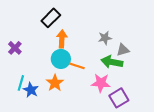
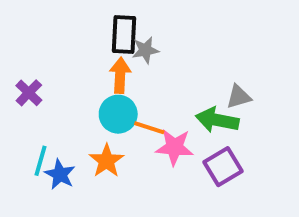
black rectangle: (51, 18) -> (124, 35), moved, turned -42
gray star: (105, 38) -> (145, 50), moved
pink star: (101, 83) -> (174, 147), moved
purple square: (119, 98) -> (223, 167), moved

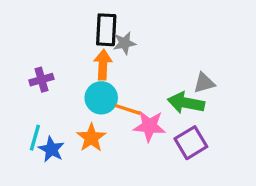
purple cross: (29, 93) -> (41, 80), moved, turned 30

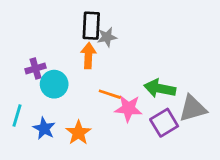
gray triangle: (204, 83) -> (193, 108), moved, size x1.5
cyan circle: (101, 98) -> (54, 84), moved
cyan line: (35, 138) -> (17, 116), moved
orange star: (91, 138) -> (78, 133), moved

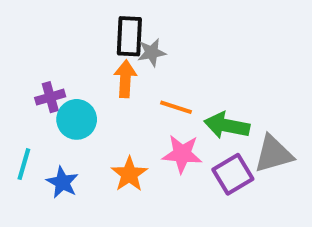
orange line: (110, 94) -> (176, 107), moved
orange star: (78, 133) -> (129, 174), moved

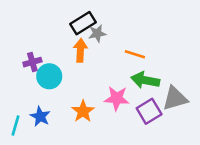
black rectangle: (129, 36) -> (83, 23), turned 55
orange line: (176, 107) -> (135, 54), moved
cyan line: (24, 164) -> (16, 126), moved

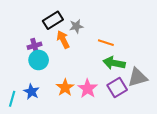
black rectangle: (83, 23) -> (53, 20), moved
orange arrow: (80, 50) -> (63, 40), turned -30
purple cross: (32, 62) -> (35, 46), moved
pink star: (117, 98) -> (88, 89), moved, turned 30

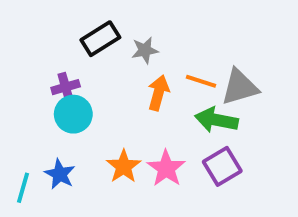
orange arrow: (63, 40) -> (158, 93), moved, turned 42
gray triangle: (138, 77) -> (240, 87), moved

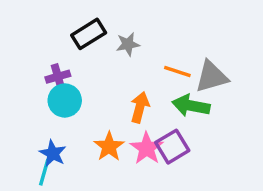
orange arrow: (158, 93) -> (140, 107), moved
purple square: (222, 166) -> (172, 147), moved
cyan line: (23, 188) -> (44, 172), moved

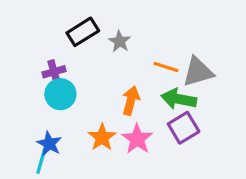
gray star: (128, 44) -> (120, 41), turned -30
purple square: (172, 147) -> (184, 128), moved

